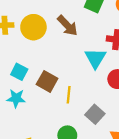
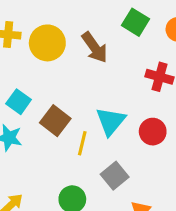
cyan triangle: (95, 58) -> (111, 121), moved

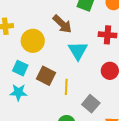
yellow circle: (47, 43) -> (33, 41), moved
cyan triangle: (111, 121) -> (78, 51), moved

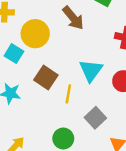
cyan triangle: (78, 51) -> (91, 70), moved
cyan square: (20, 68) -> (14, 54), moved

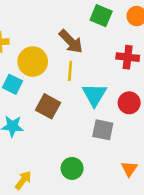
yellow line: (68, 94) -> (70, 71), moved
gray square: (95, 118) -> (103, 130), moved, turned -30

